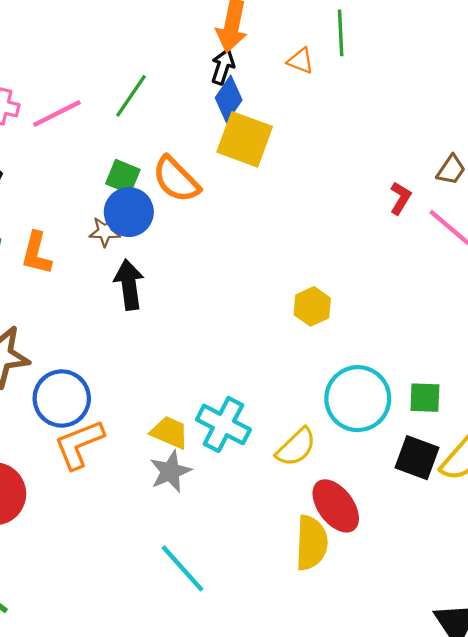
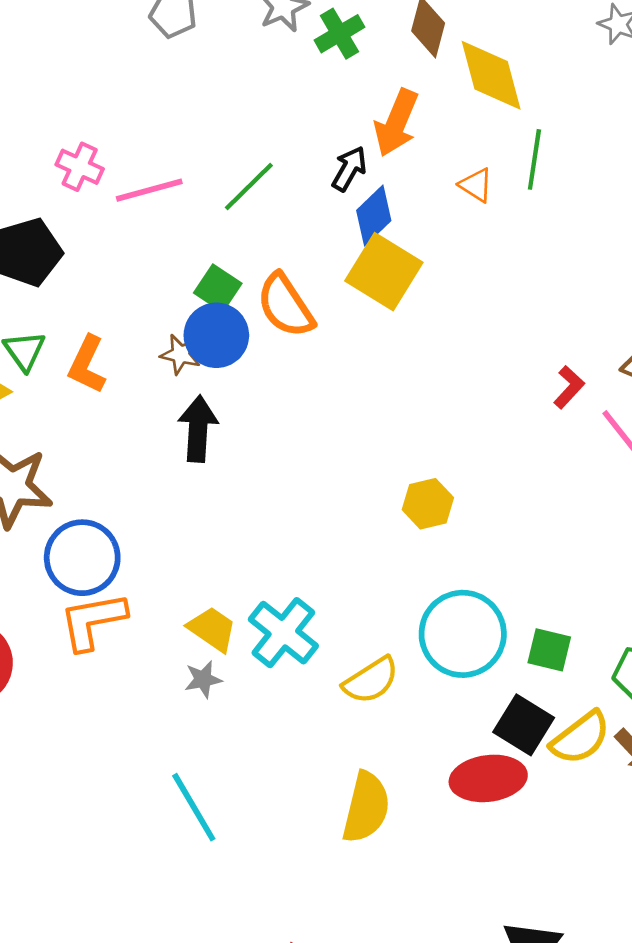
black arrow: (223, 67) -> (349, 169), moved
gray star: (170, 471) -> (203, 679), size x0.7
red ellipse: (336, 506) -> (488, 778), moved, turned -72

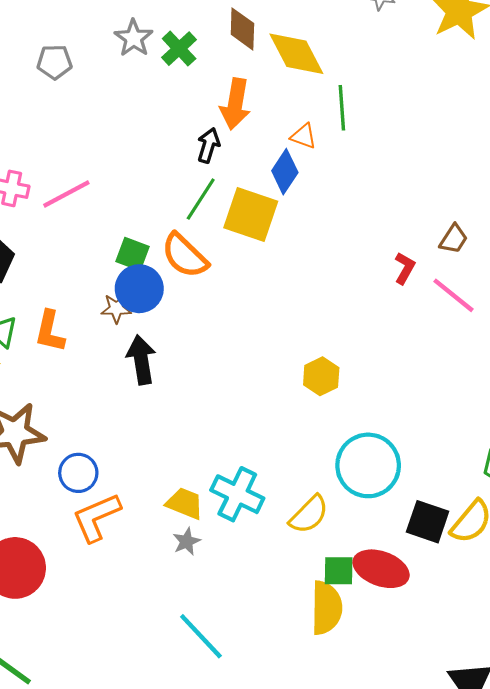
green line: (249, 187) -> (201, 199), moved
blue diamond: (374, 216) -> (285, 172), moved
blue circle: (82, 558) -> (78, 473), size x0.7
green square: (549, 650) -> (339, 571), moved
red ellipse: (488, 778) -> (381, 569), moved, turned 40

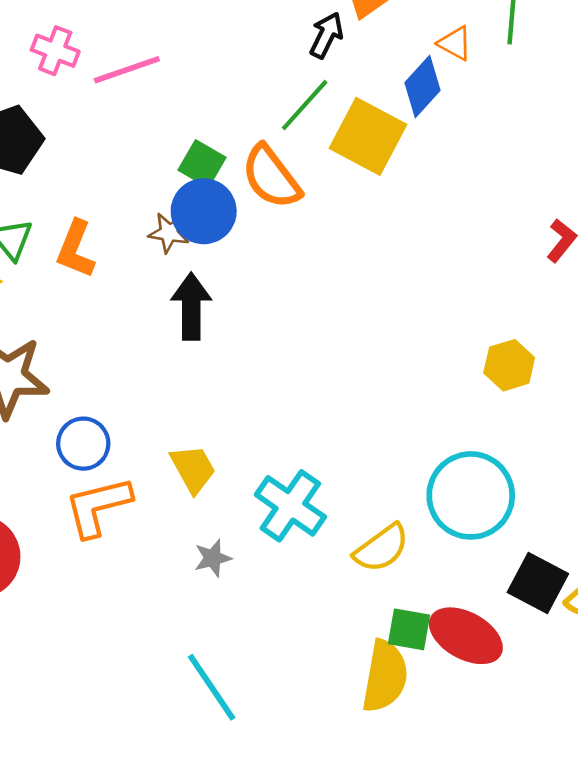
yellow hexagon: (321, 376) -> (509, 365), moved
yellow trapezoid: (185, 503) -> (193, 469), moved, turned 30

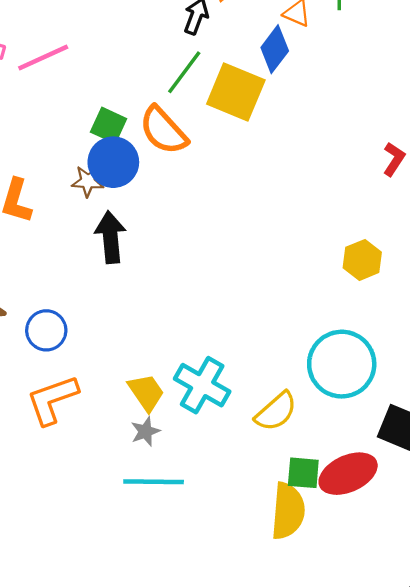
blue circle: (83, 444) -> (46, 330), moved
yellow trapezoid: (193, 469) -> (146, 392), moved
red ellipse: (466, 636) -> (348, 474), turned -48
cyan line: (212, 687) -> (154, 482), moved, turned -50

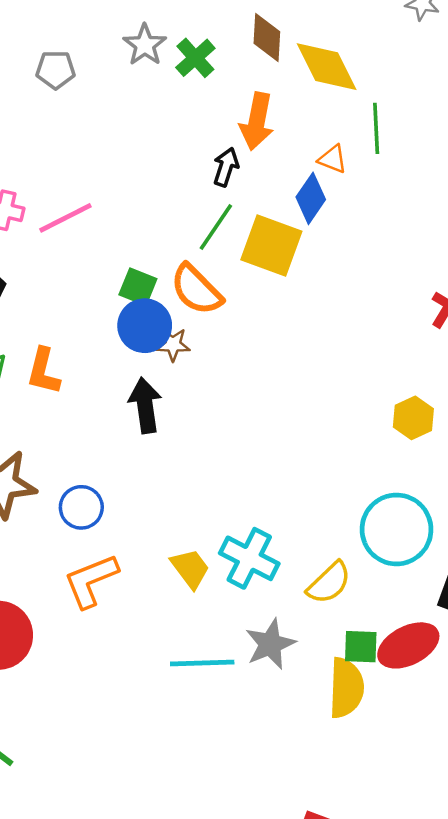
brown star: (88, 181) -> (173, 344), moved
gray star: (145, 431) -> (270, 644), moved, size x1.6

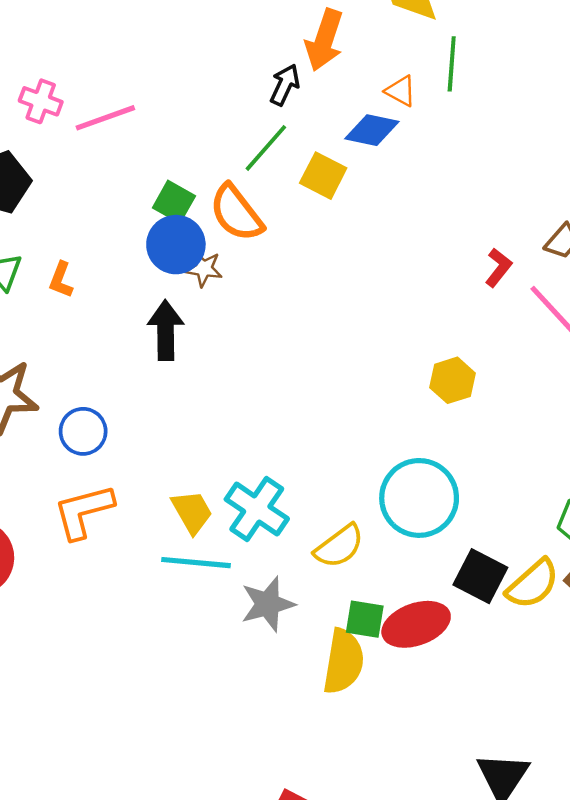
blue diamond: (311, 198) -> (372, 130), turned 60
yellow square: (271, 245) -> (323, 176), size x0.7
orange L-shape: (43, 371) -> (61, 280), size x0.7
cyan line: (202, 663) -> (196, 563), moved

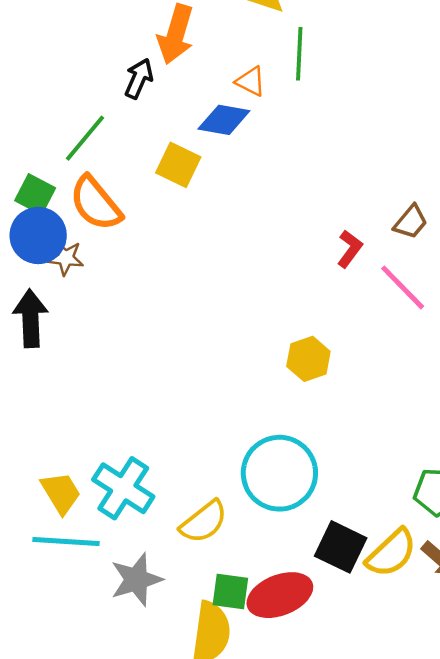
green line: (266, 148) -> (85, 138), moved

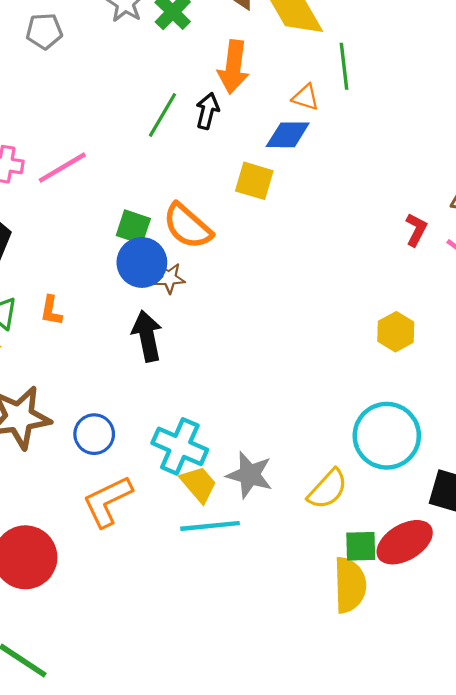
green line: (85, 138) -> (162, 115), moved
cyan cross: (123, 488) -> (180, 446), moved
gray star: (136, 580) -> (250, 475), moved, turned -30

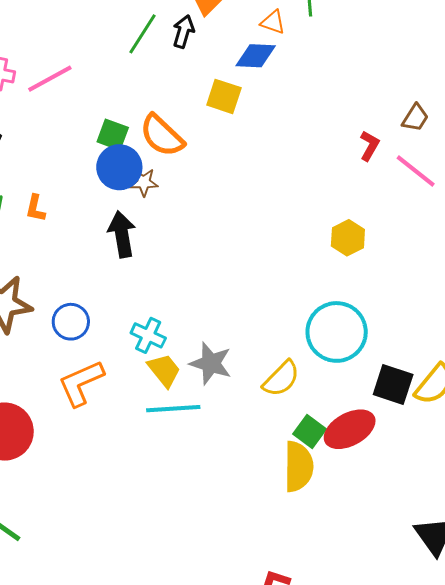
cyan cross: (180, 446) -> (148, 335), size x0.7
green square: (361, 546) -> (310, 432), turned 36

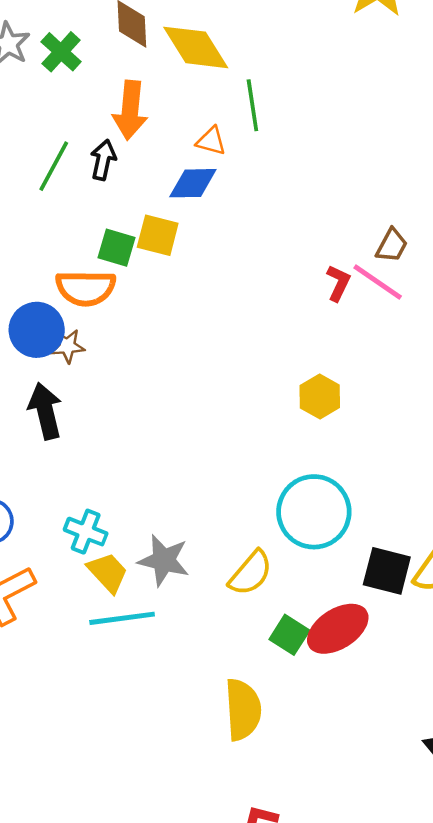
green square: (113, 135) -> (116, 248), moved
orange semicircle: (162, 136) -> (86, 288), turned -39
pink line: (416, 171) -> (378, 282), moved
yellow semicircle: (298, 467) -> (243, 710), moved

